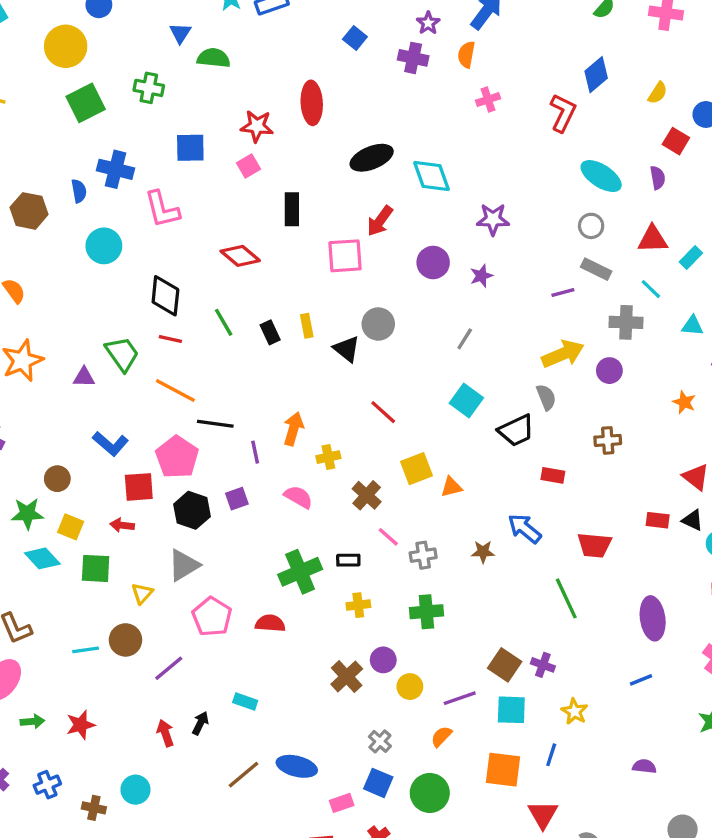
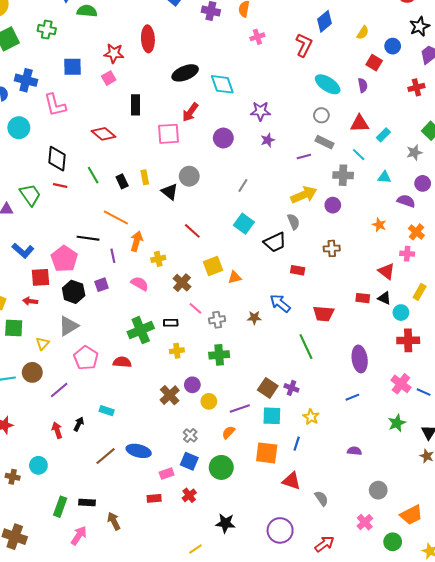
purple star: (481, 276) -> (268, 140), moved
orange line: (175, 391) -> (116, 218), moved
red triangle: (543, 815) -> (291, 481), turned -42

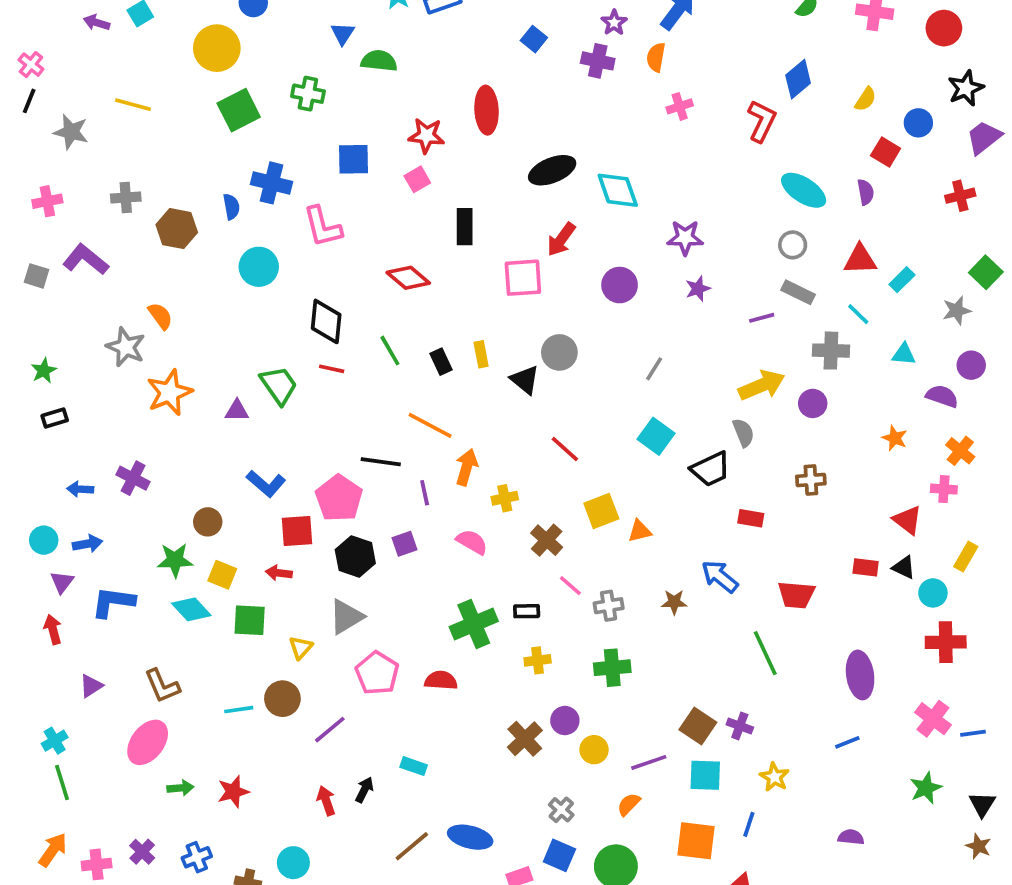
blue line: (424, 392) -> (973, 733), turned -32

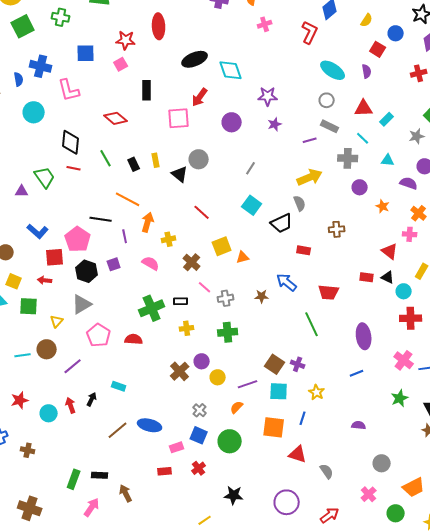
purple circle: (813, 403) -> (360, 187), moved
cyan circle: (293, 863) -> (49, 413), moved

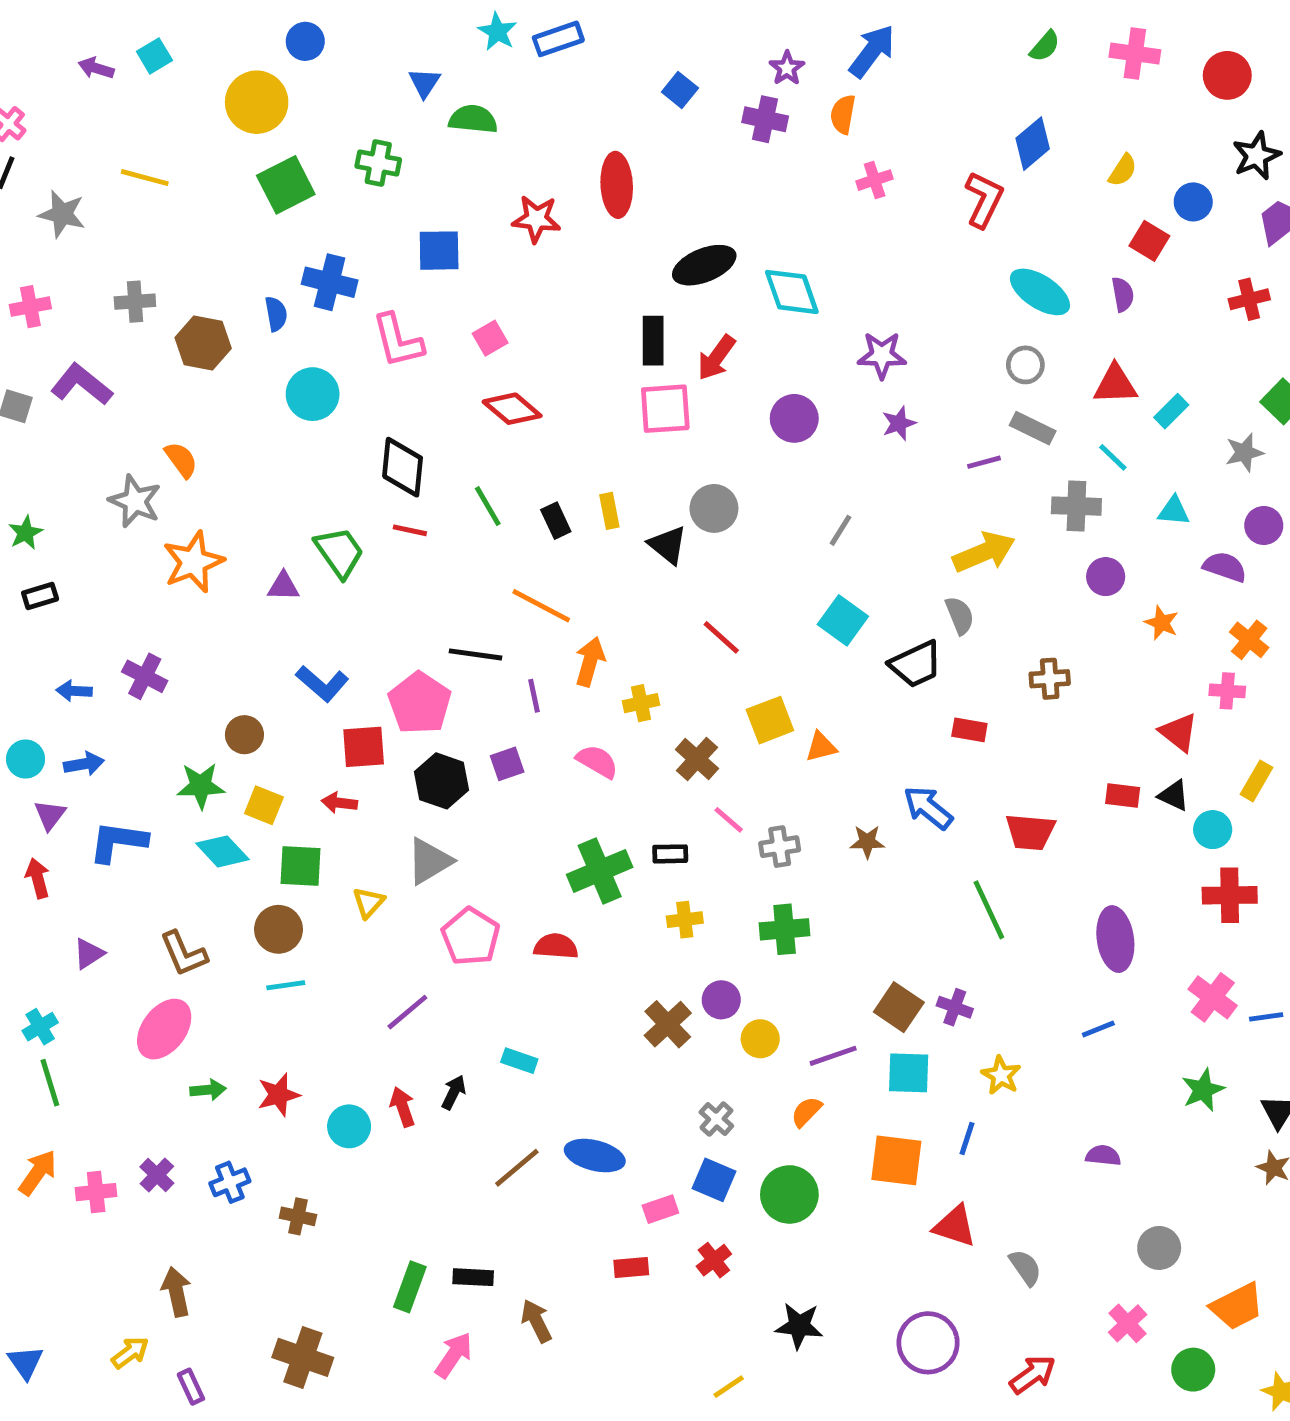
pink square: (121, 64) -> (490, 338), moved
black rectangle: (147, 90) -> (653, 341), moved
brown circle: (47, 349) -> (279, 929), moved

